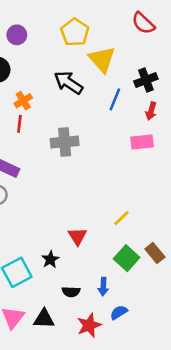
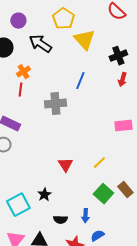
black arrow: (68, 83) -> (40, 44), moved
blue line: (115, 99) -> (80, 81), moved
pink rectangle: (142, 142) -> (123, 126), moved
red triangle: (77, 236) -> (65, 165), moved

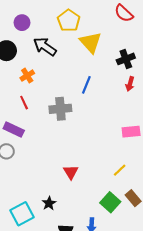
red line: (20, 90) -> (24, 103), moved, turned -32
yellow line: (99, 163) -> (120, 170), moved

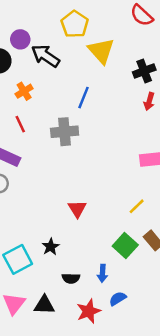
purple circle: (22, 23) -> (20, 39), moved
blue line: (86, 85) -> (83, 98), moved

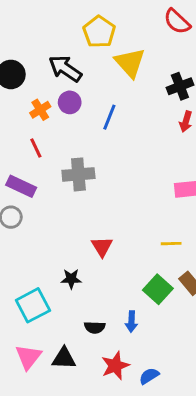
purple circle: (20, 39) -> (70, 102), moved
gray cross: (65, 132) -> (78, 174), moved
yellow line: (137, 206) -> (171, 244), turned 42
black star: (51, 247) -> (71, 279), moved, turned 30
blue semicircle: (118, 299) -> (149, 376), moved

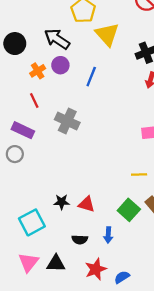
gray cross: (78, 174) -> (67, 121), turned 30
red triangle: (102, 247) -> (87, 204), moved, turned -42

